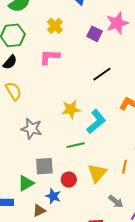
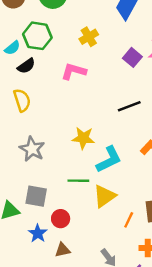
yellow triangle: (97, 173) -> (104, 196), moved
brown triangle: (39, 210) -> (63, 250), moved

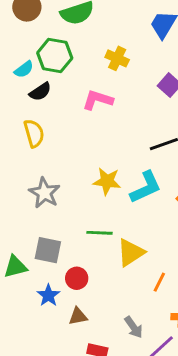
yellow cross: (89, 37) -> (117, 58), turned -36
cyan L-shape: (109, 159) -> (146, 187), moved

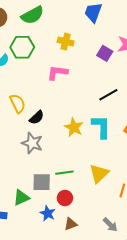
black semicircle: (40, 92) -> (37, 117), moved
yellow star: (107, 181) -> (74, 127), turned 30
cyan L-shape: (146, 187) -> (101, 127), turned -55
green line: (100, 233) -> (64, 173), moved

